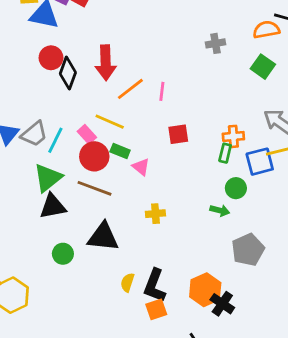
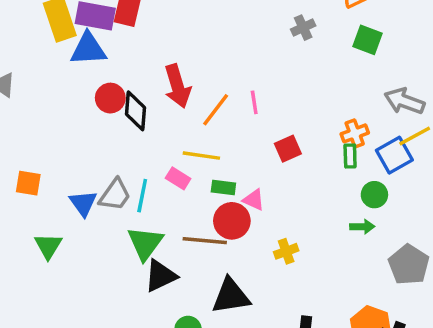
red circle: (94, 156) -> (232, 221), moved

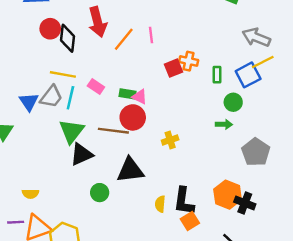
orange cross: (355, 133) -> (189, 61), moved, turned 30
yellow line: (201, 156) -> (63, 74), moved
pink triangle: (254, 200) -> (140, 97), moved

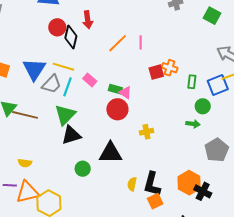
red arrow: (98, 22) -> (88, 20), moved, size x0.7
blue triangle: (29, 102) -> (34, 69), moved, size x1.4
brown line: (113, 131) -> (25, 115), moved

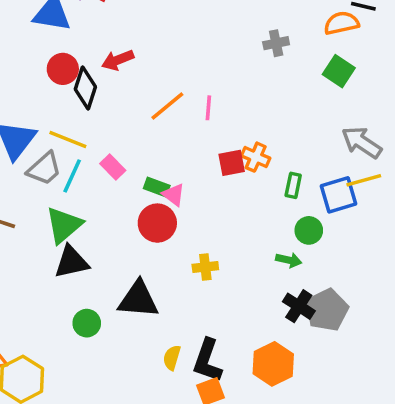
red arrow: (88, 20) -> (118, 60), turned 72
black cross: (203, 191) -> (299, 306), moved

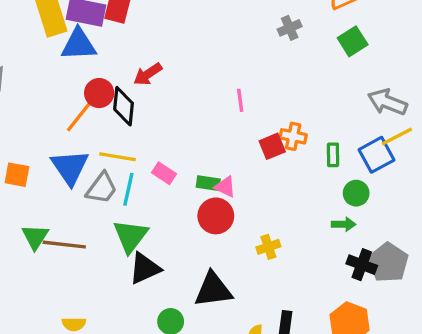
green square: (339, 71) -> (353, 41), turned 36
orange line: (167, 106) -> (79, 116), moved

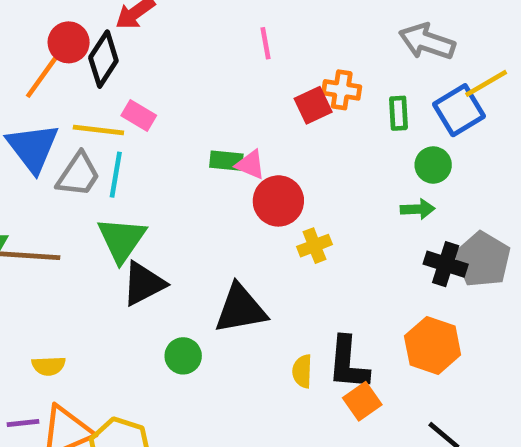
gray arrow: (387, 102) -> (427, 42), moved
black diamond: (124, 106) -> (103, 59), turned 30
pink rectangle: (164, 173) -> (139, 116), moved
red circle: (216, 216) -> (278, 201), moved

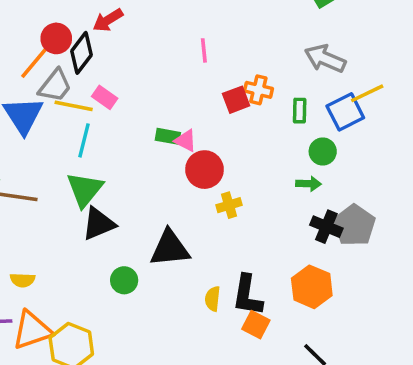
gray trapezoid: (78, 175) -> (55, 86), moved
orange square: (362, 401) -> (256, 325), turned -32

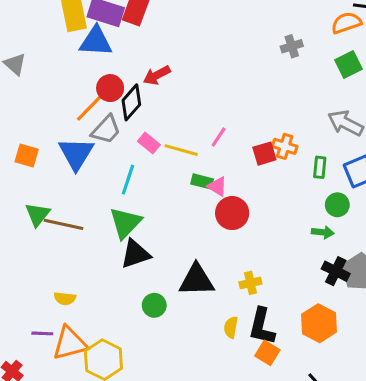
pink line: (204, 50) -> (219, 137), moved, turned 35
yellow line: (74, 106) -> (181, 150), moved
yellow cross: (229, 205) -> (250, 283), moved

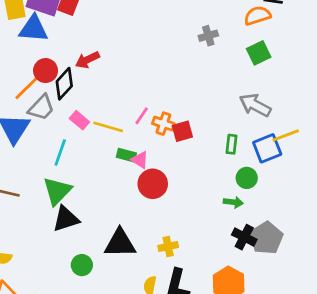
orange cross: (285, 146) -> (163, 124), moved

